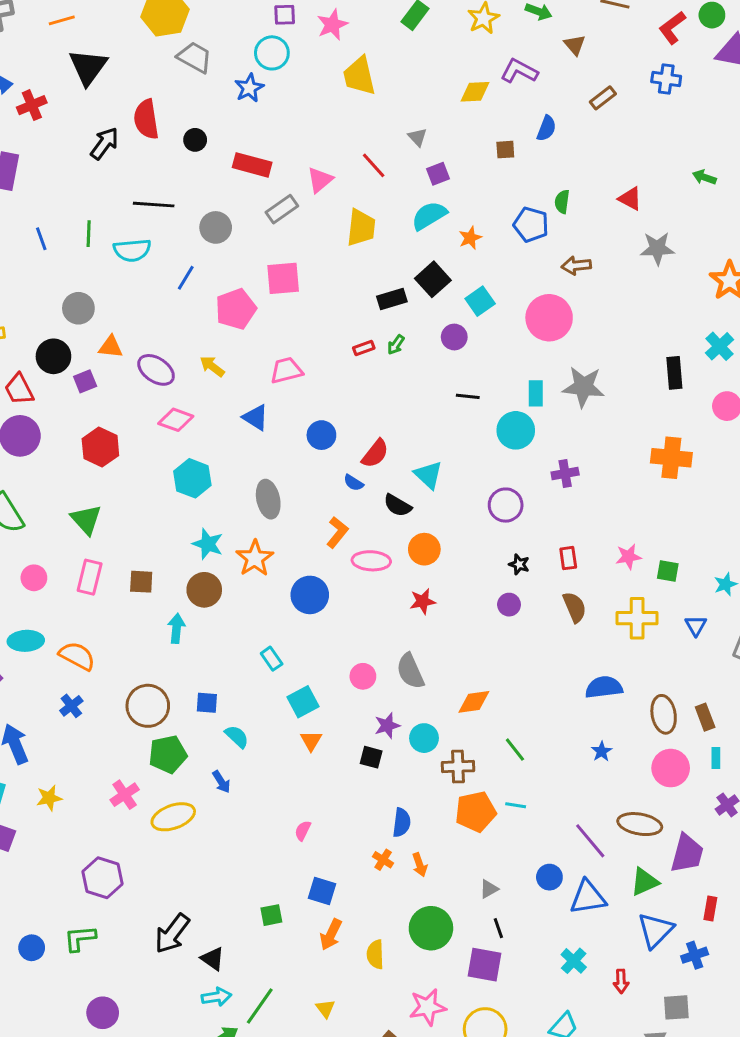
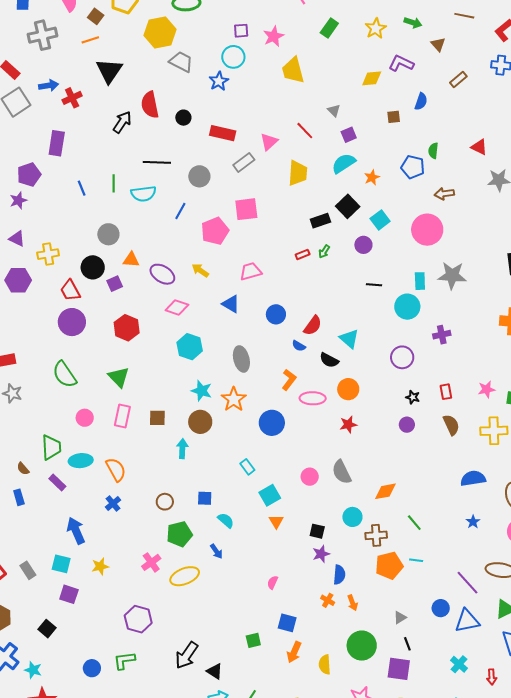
orange semicircle: (77, 656) -> (116, 470), turned 35
brown circle: (148, 706) -> (165, 502), size x0.6
purple star: (387, 726) -> (321, 554), moved

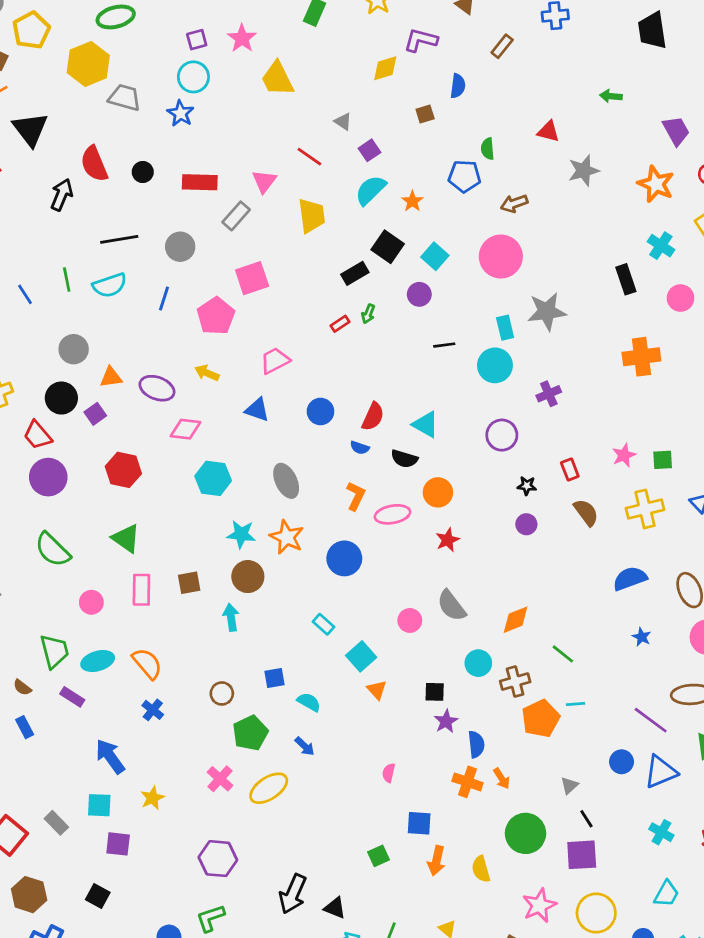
orange cross: (328, 600) -> (467, 782), size x1.5

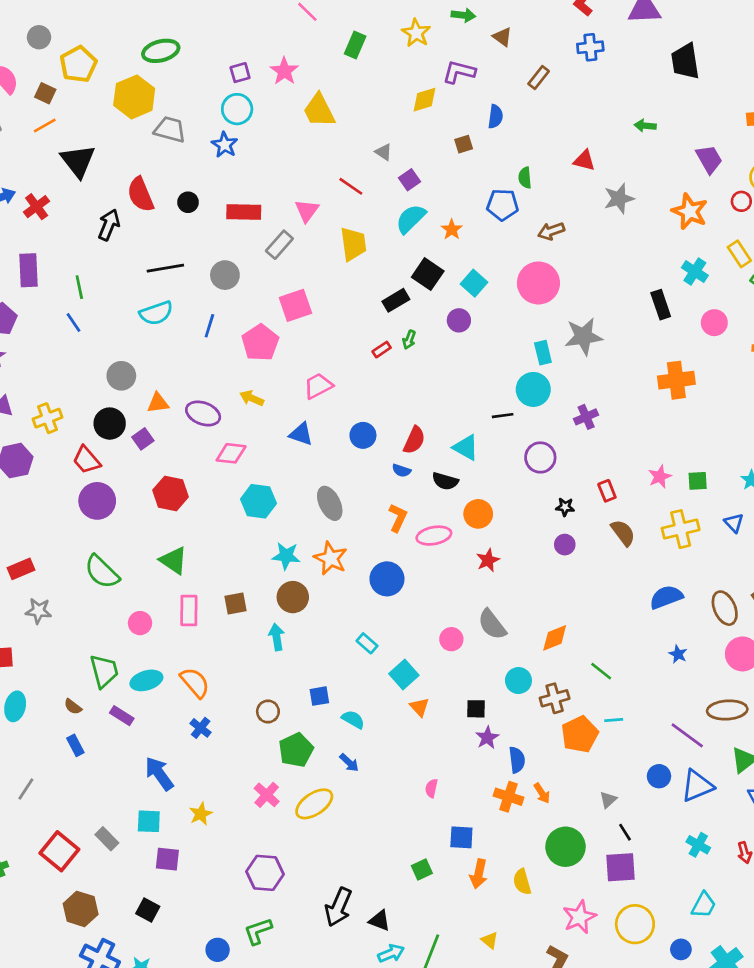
green line: (67, 280) -> (79, 287), moved
black line: (444, 345) -> (503, 416), moved

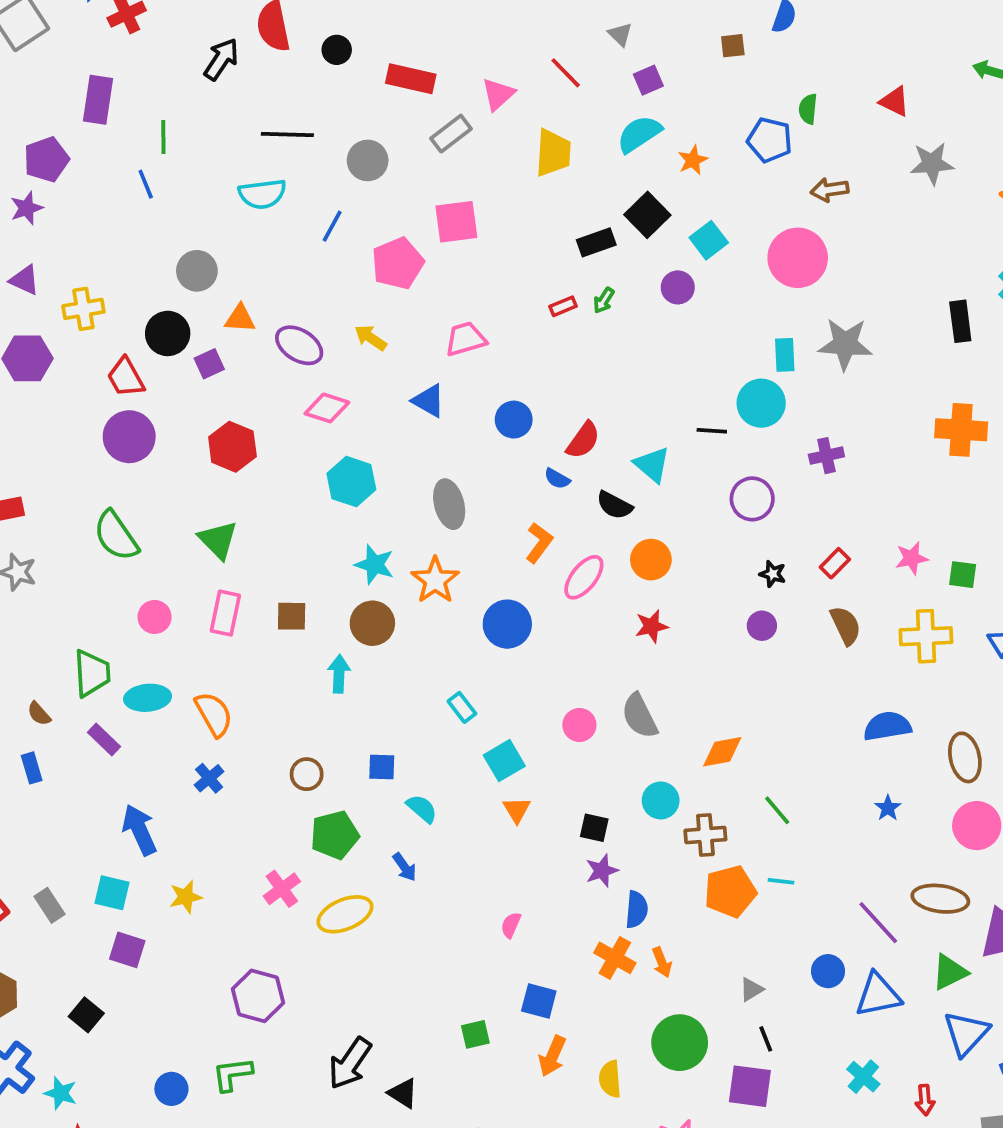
red rectangle: (607, 491) -> (835, 563), turned 55
pink ellipse: (434, 536) -> (584, 577), turned -52

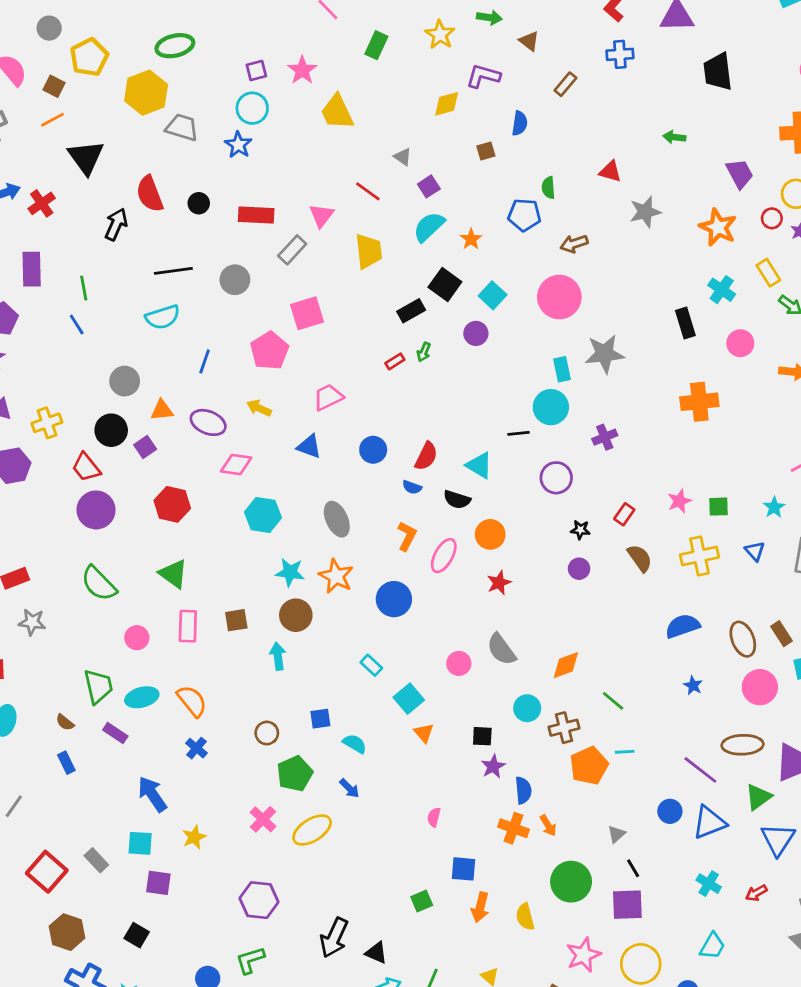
blue line: (332, 226) -> (205, 361), moved
red arrow: (925, 1100) -> (756, 893), turned 75

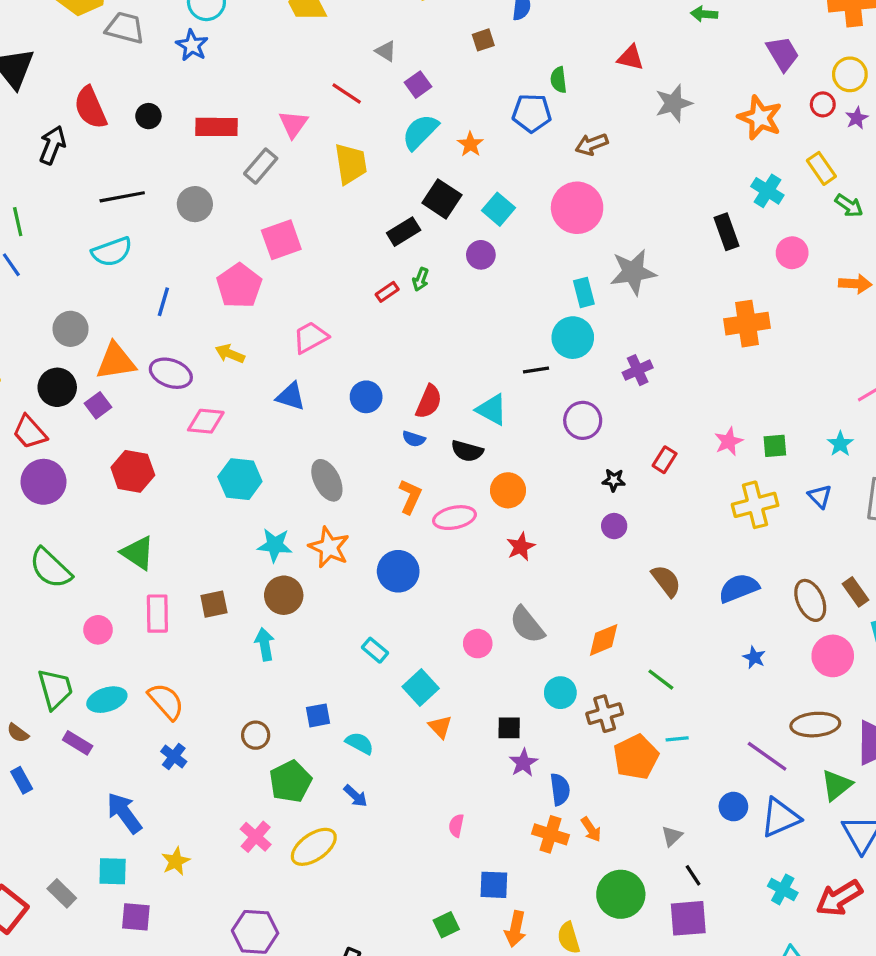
orange triangle: (162, 410) -> (116, 361), size x1.5
pink ellipse: (444, 556) -> (454, 518), turned 52
brown semicircle: (640, 558) -> (666, 581), moved
red arrow: (756, 893) -> (839, 898), size x1.8

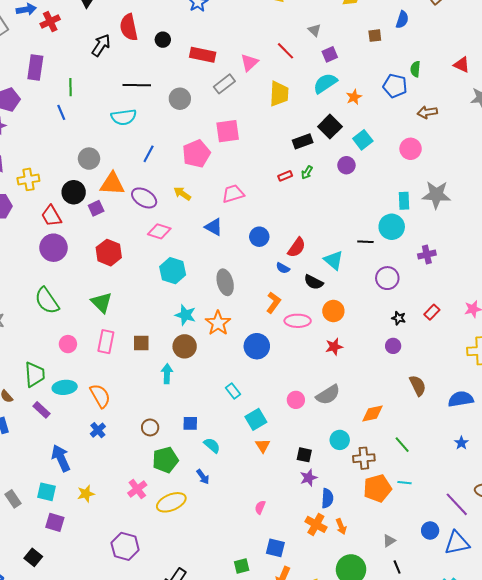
pink circle: (577, 208) -> (411, 149), size x0.7
gray semicircle: (527, 625) -> (328, 395), turned -95

